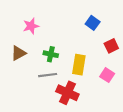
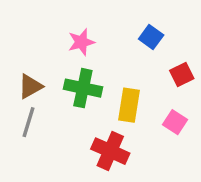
pink star: (31, 26) -> (81, 42), moved
green cross: (51, 54) -> (83, 88), size x1.5
gray line: (48, 75) -> (29, 122), moved, turned -66

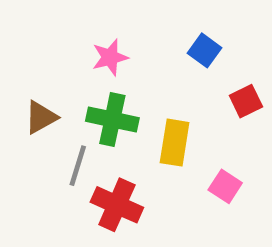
gray line: (29, 122) -> (78, 166), moved
pink square: (175, 122) -> (225, 186), moved
red cross: (110, 151) -> (117, 205), moved

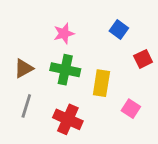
gray line: (78, 166) -> (26, 106), moved

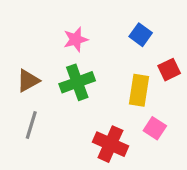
green cross: (65, 70) -> (77, 82), turned -32
yellow rectangle: (101, 83) -> (139, 90), moved
red cross: (68, 119) -> (110, 144), moved

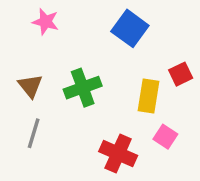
blue square: (141, 35) -> (130, 28), moved, size x1.5
pink star: (76, 39) -> (45, 22), moved, turned 30
brown triangle: (28, 81) -> (30, 86), turned -40

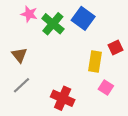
green cross: (83, 88) -> (53, 24), moved, turned -30
gray line: (34, 133) -> (22, 85), turned 30
red cross: (118, 153) -> (63, 98), moved

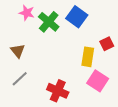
pink square: (106, 87) -> (98, 81), size x1.5

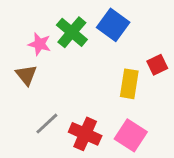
pink star: (27, 13) -> (39, 44), moved
gray line: (20, 79) -> (47, 124), moved
pink square: (98, 81) -> (131, 135), moved

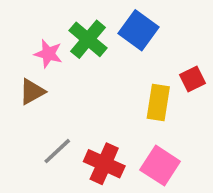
brown triangle: (26, 75) -> (32, 92), turned 40

